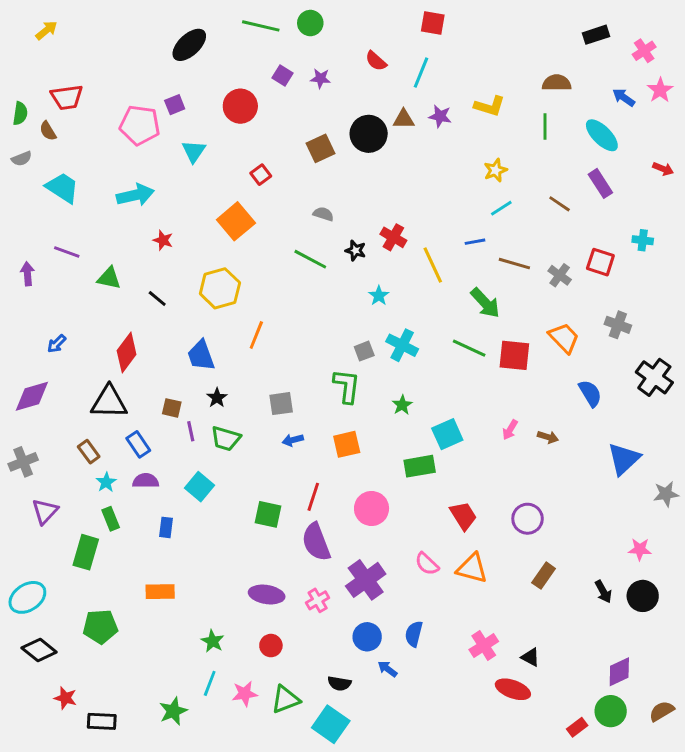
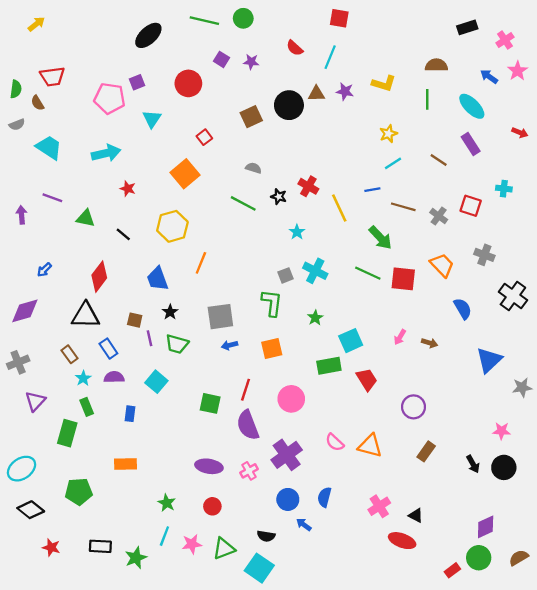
gray square: (281, 404) -> (220, 317), size x1.4
red trapezoid: (463, 516) -> (367, 379), moved
black rectangle: (102, 721) -> (100, 546), moved

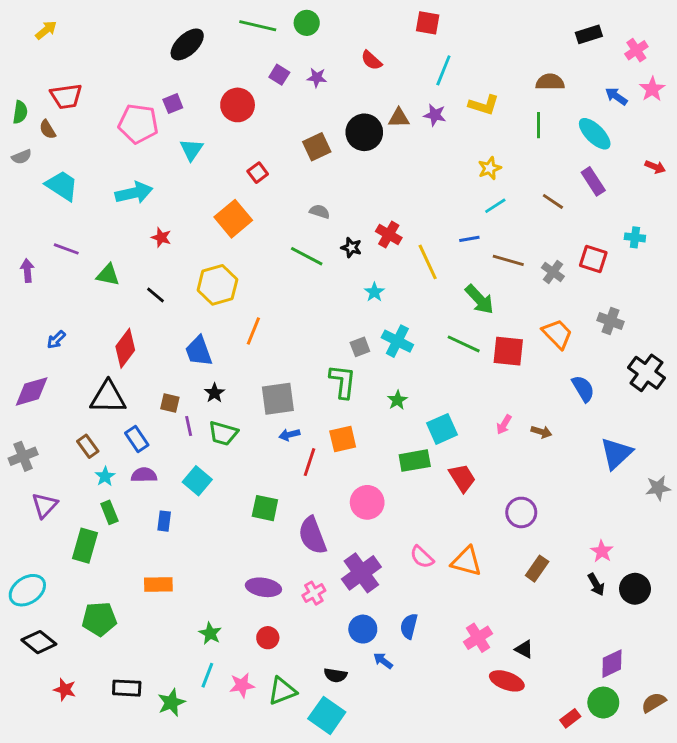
cyan line: (330, 57) -> (443, 70), moved
red line: (246, 390) -> (310, 462), moved
pink star: (502, 431) -> (602, 551), moved, turned 30

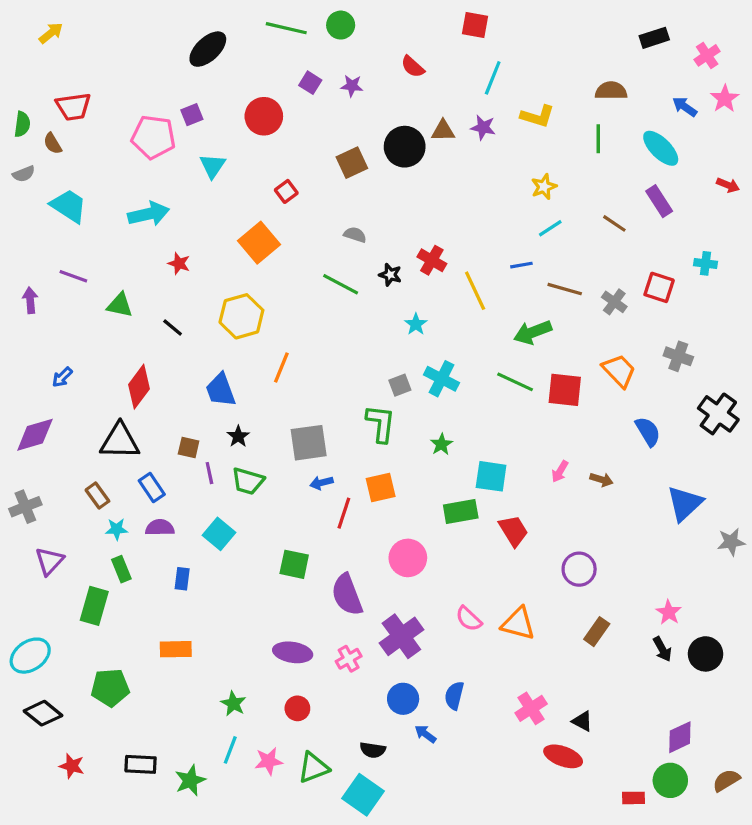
green arrow: (479, 299) -> (533, 332), turned 112
cyan square: (442, 429) -> (491, 476), turned 32
cyan star: (105, 476) -> (117, 529), turned 30
red rectangle: (570, 718) -> (633, 798), turned 36

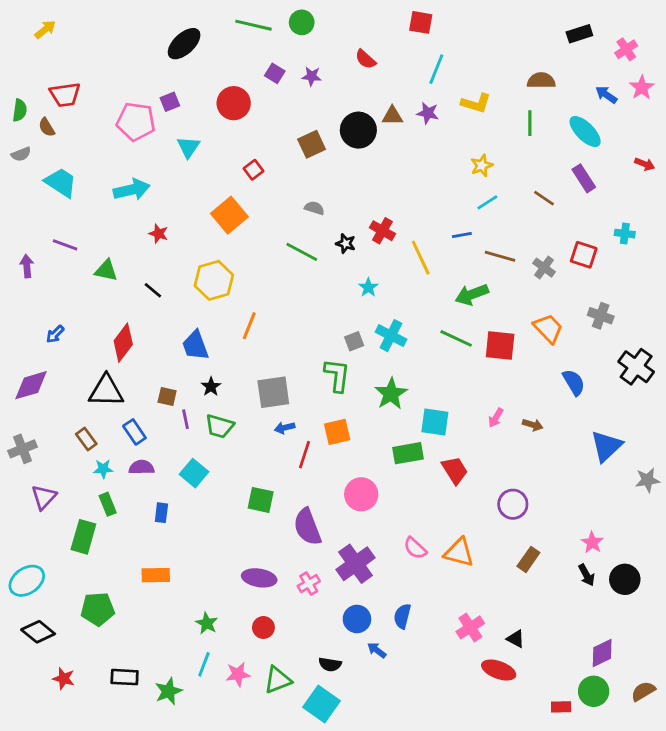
green star: (441, 444) -> (391, 394), size x1.6

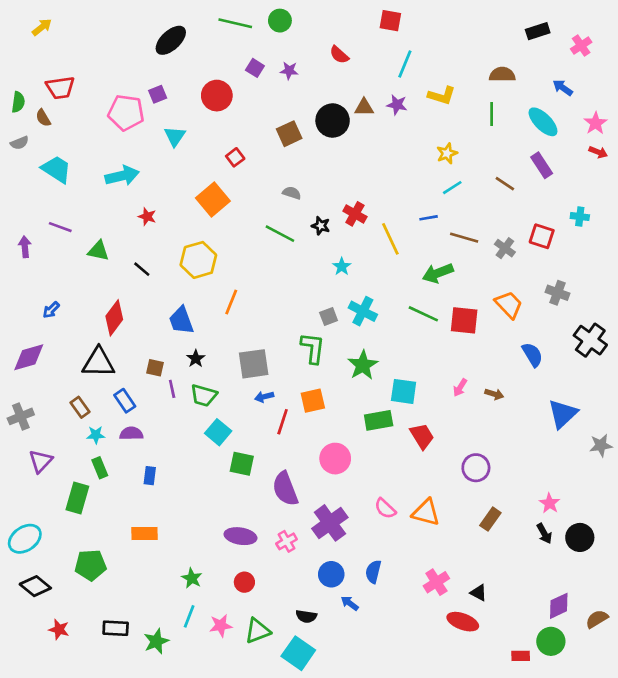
pink star: (642, 88) -> (596, 123), moved
cyan square: (194, 473) -> (218, 432), moved
brown semicircle: (643, 691) -> (597, 619), moved

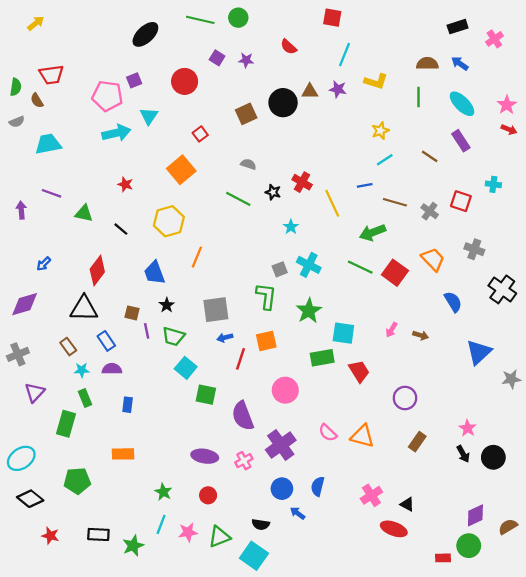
blue arrow: (563, 88) -> (460, 64), moved
cyan trapezoid: (56, 169) -> (48, 144), turned -44
cyan arrow: (122, 176) -> (116, 133), moved
red square: (464, 320) -> (395, 273), turned 30

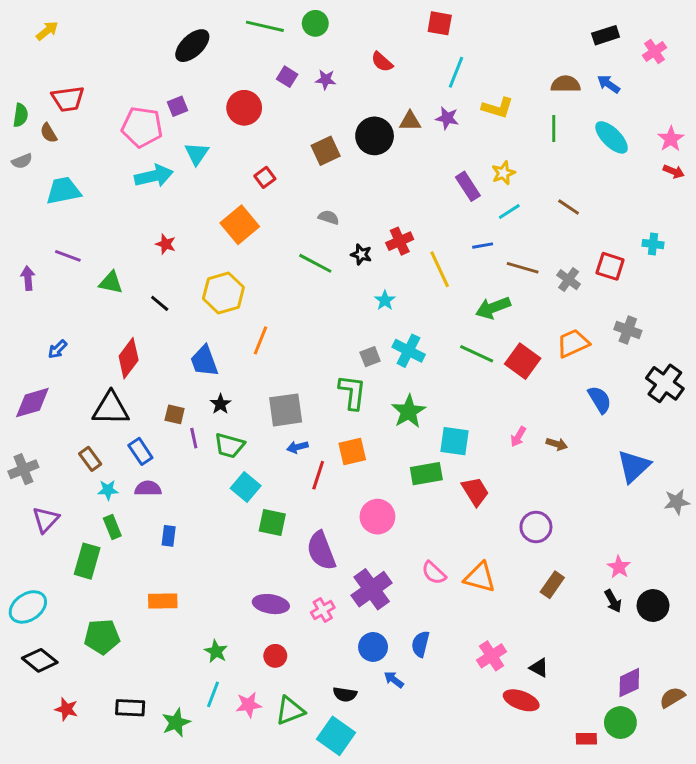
purple rectangle: (461, 141) -> (468, 186), moved
red cross: (302, 182) -> (400, 241), turned 36
orange trapezoid: (433, 259) -> (573, 343), turned -70

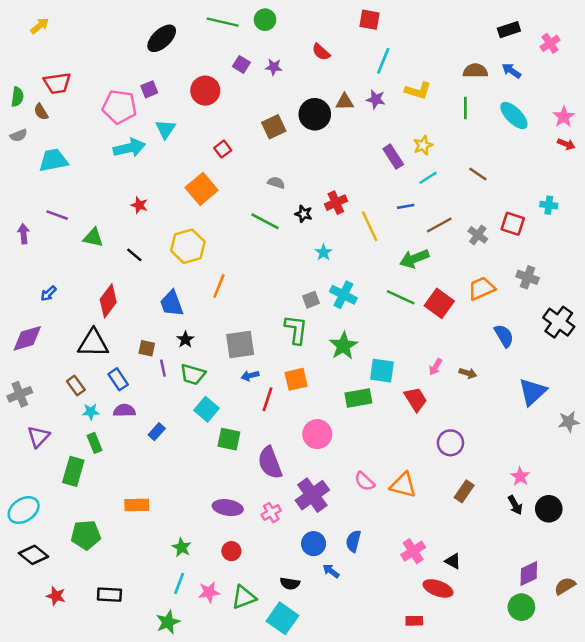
brown line: (523, 268) -> (439, 225), turned -45
red trapezoid: (475, 491) -> (416, 399), moved
blue rectangle: (169, 536) -> (157, 432), moved, turned 35
green star: (176, 723) -> (168, 622), moved
red rectangle: (586, 739) -> (414, 621), moved

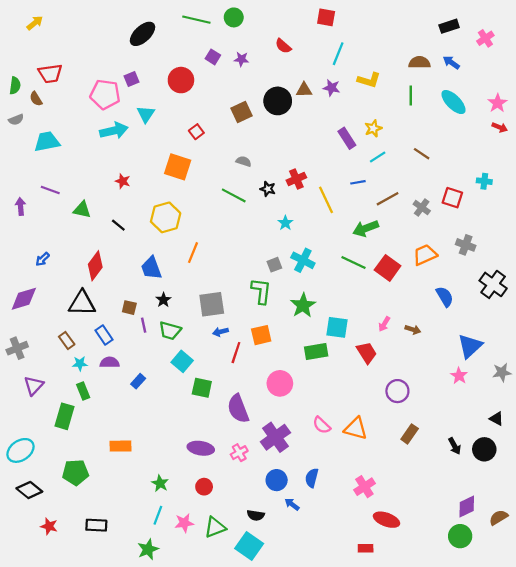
orange square: (202, 189) -> (178, 167), turned -32
pink star: (520, 476) -> (459, 376), moved
black triangle: (453, 561) -> (496, 419), moved

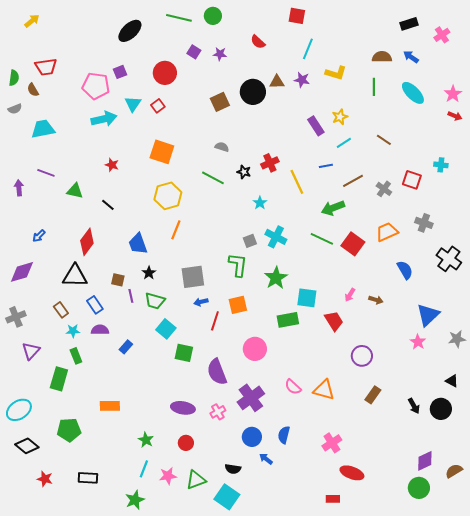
red square: (196, 132) -> (158, 106), moved
yellow hexagon: (166, 217) -> (168, 196), moved

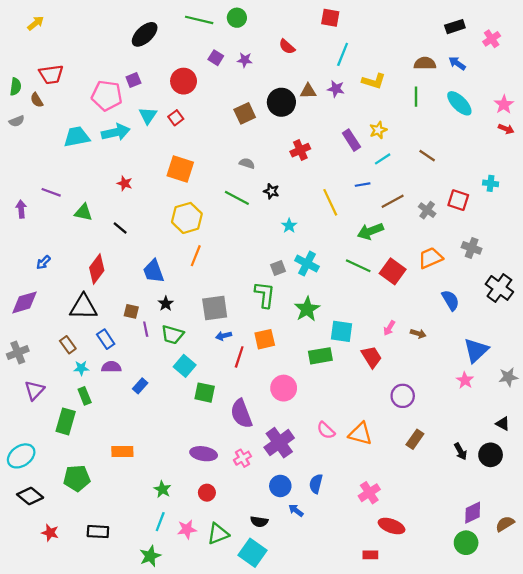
cyan trapezoid: (43, 129) -> (77, 137), moved
red cross: (270, 163) -> (300, 150), moved

